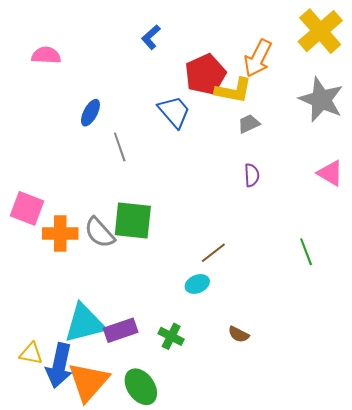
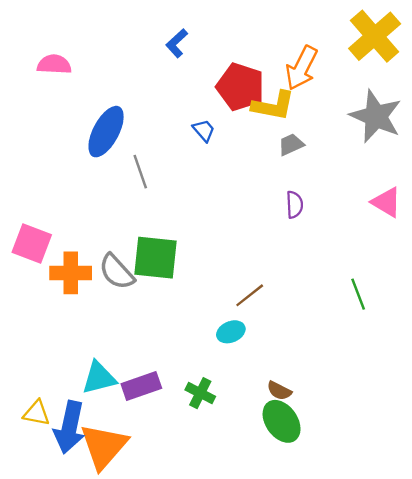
red pentagon: (205, 74) -> (240, 87), turned -30
blue trapezoid: (174, 112) -> (204, 130), size x0.6
blue ellipse: (90, 113) -> (106, 132), size x1.6
cyan triangle: (84, 323) -> (99, 378), size x0.7
green ellipse: (141, 387) -> (282, 421), moved

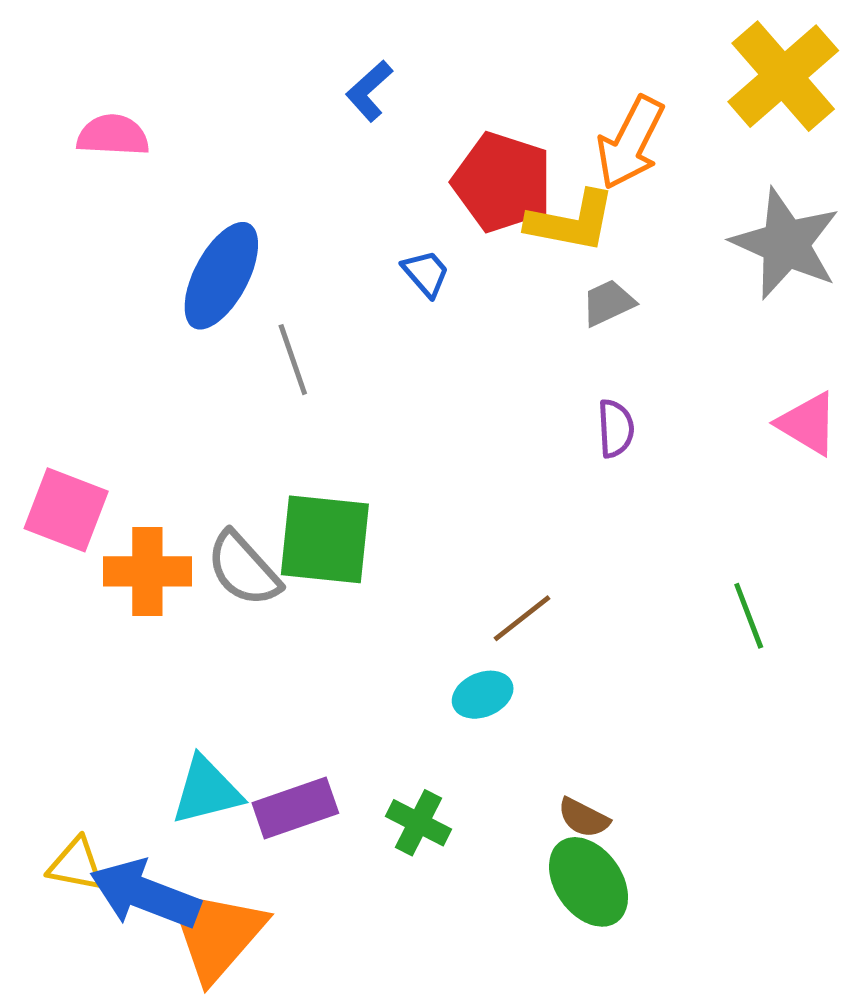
blue arrow: (69, 427) -> (145, 894), turned 99

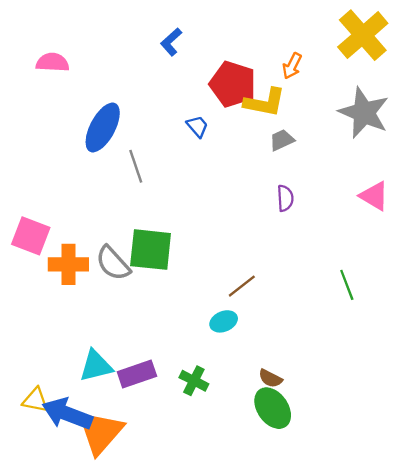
orange arrow: (630, 143) -> (292, 66), size x0.6

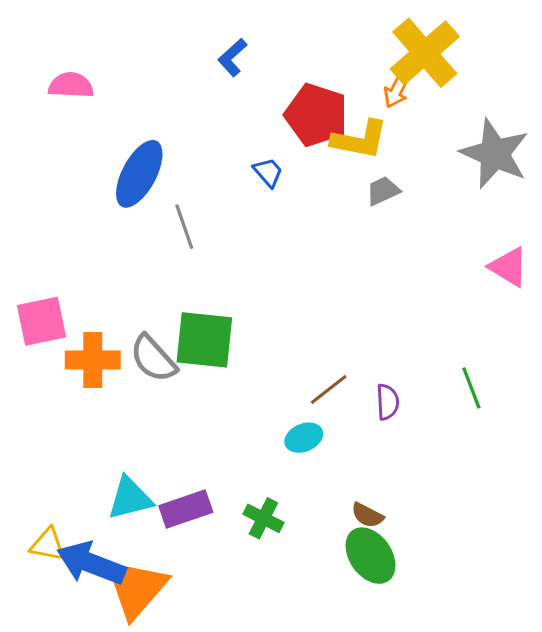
yellow cross: (363, 35) -> (425, 53), moved
purple semicircle: (285, 198) -> (388, 402), moved
pink square: (31, 236) -> (42, 321), turned -33

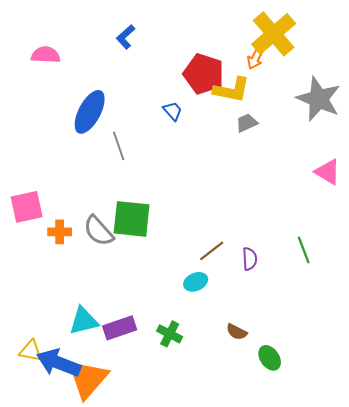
blue L-shape: (232, 57) -> (126, 37), moved
orange cross: (93, 360) -> (60, 232), size x0.7
green ellipse: (371, 556) -> (270, 358), moved, size x0.7

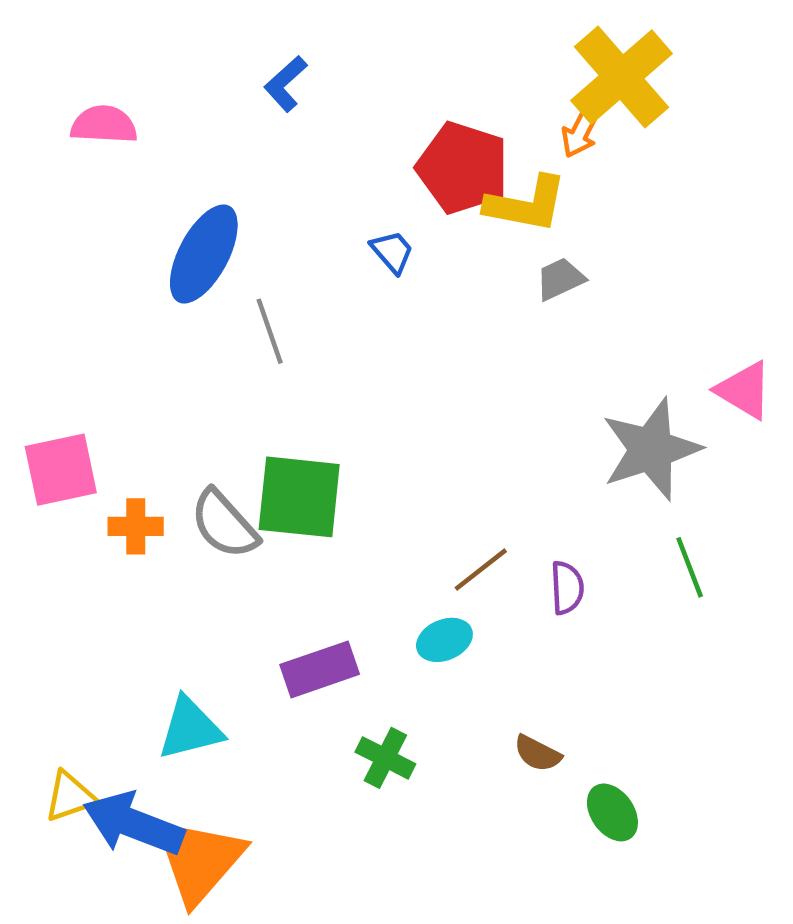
gray star: (319, 99) -> (651, 449), moved, turned 30
purple rectangle: (120, 328) -> (320, 669), moved
yellow triangle: (31, 351) -> (70, 797), turned -30

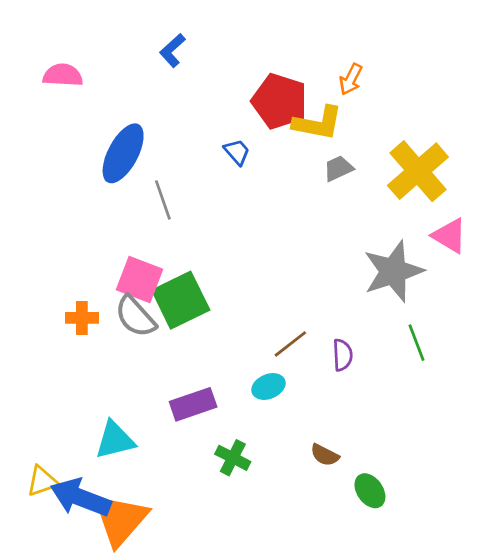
yellow cross: (622, 77) -> (418, 171), moved
pink square: (61, 470) -> (140, 280), moved, turned 33
green square: (299, 497) -> (181, 300), turned -32

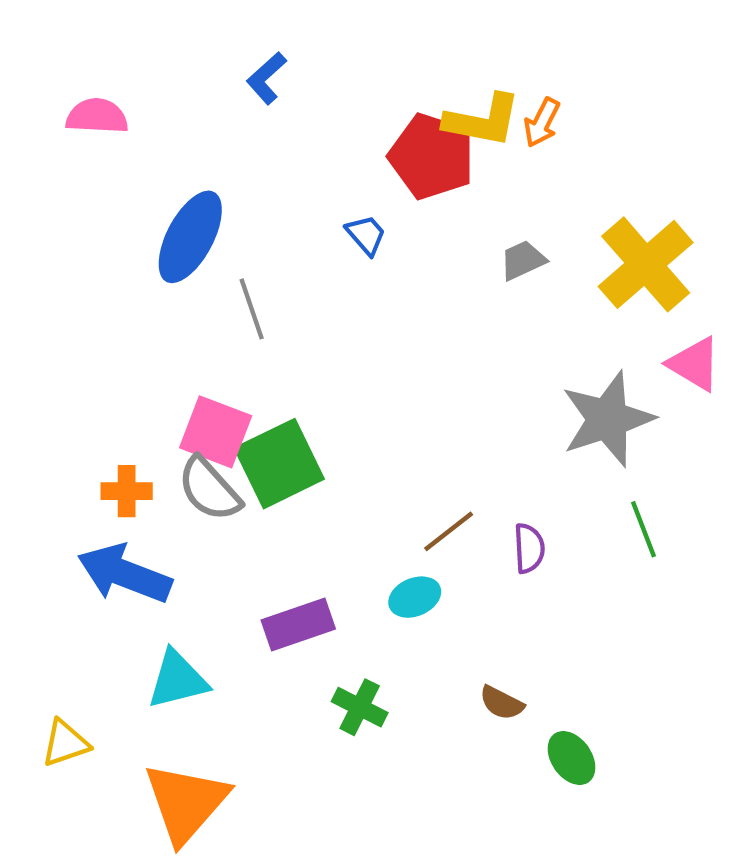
yellow L-shape: (318, 123) -> (483, 120), moved
blue arrow: (81, 498) -> (125, 574), moved

